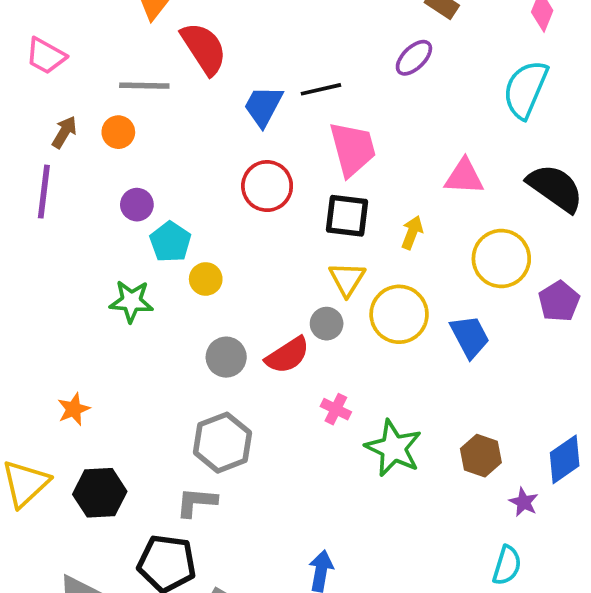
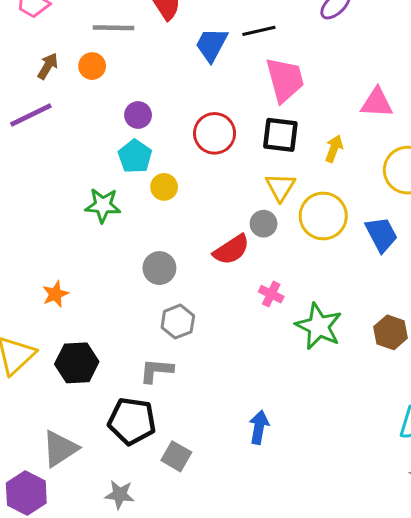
red circle: (267, 186) -> (215, 133), moved
purple line: (44, 192) -> (31, 115), turned 57
purple circle: (137, 205) -> (138, 115), moved
gray circle: (226, 357) -> (159, 268), moved
gray hexagon: (222, 443) -> (178, 322), size x0.7

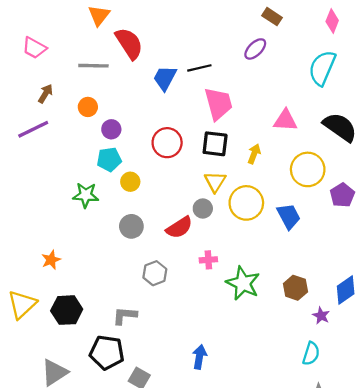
orange circle: (92, 66) -> (88, 107), moved
cyan pentagon: (135, 156) -> (109, 159), turned 30
gray circle: (159, 268) -> (131, 226), moved
pink cross: (271, 294) -> (208, 260), turned -30
gray hexagon: (178, 322) -> (155, 273), moved

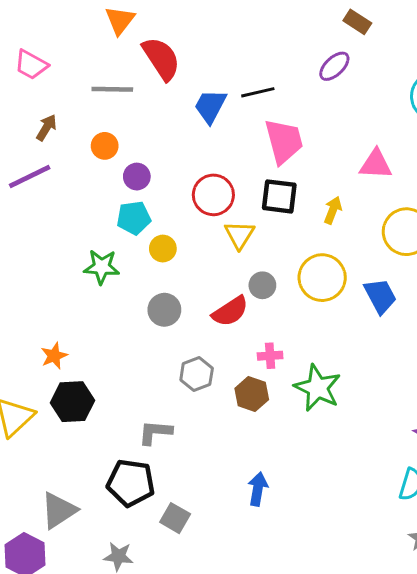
yellow triangle: (215, 182) -> (239, 235), moved
brown hexagon: (295, 288) -> (252, 394), moved
black hexagon: (67, 310) -> (72, 402), moved

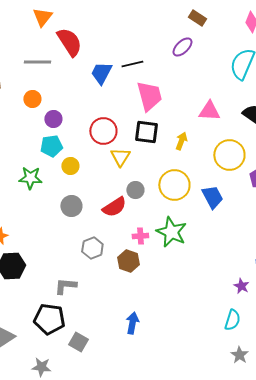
green star: (318, 388) -> (171, 232), moved

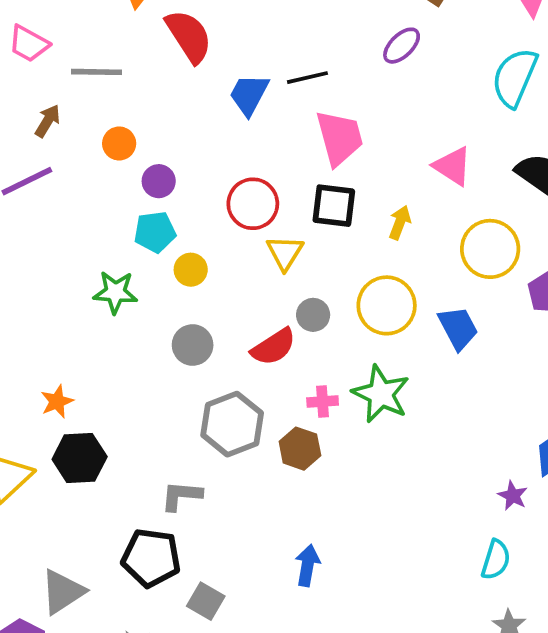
gray line: (37, 62) -> (97, 72), moved
pink triangle: (209, 111) -> (452, 166), turned 30
gray hexagon: (92, 248) -> (232, 424), size x1.5

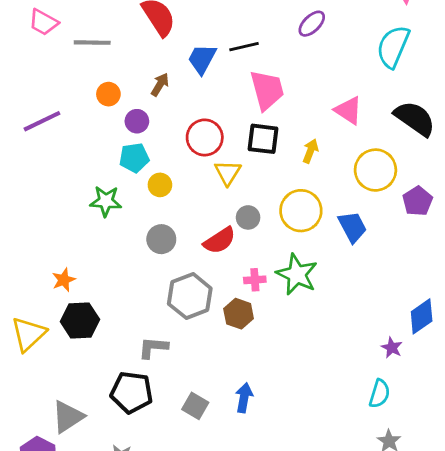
brown arrow: (48, 121) -> (160, 85), moved
gray square: (206, 601) -> (195, 406), moved

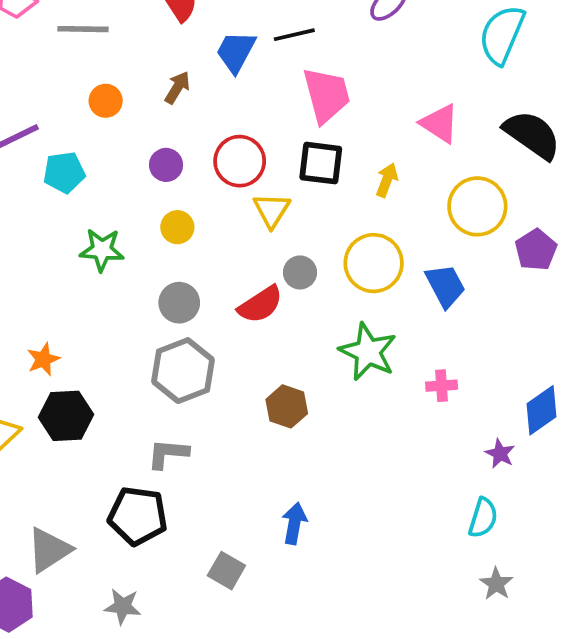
purple circle: (137, 121) -> (166, 165), moved
cyan pentagon: (134, 158) -> (64, 172), moved
pink cross: (255, 280) -> (442, 386), moved
gray hexagon: (190, 296) -> (183, 371), moved
gray square: (195, 406) -> (226, 571), moved

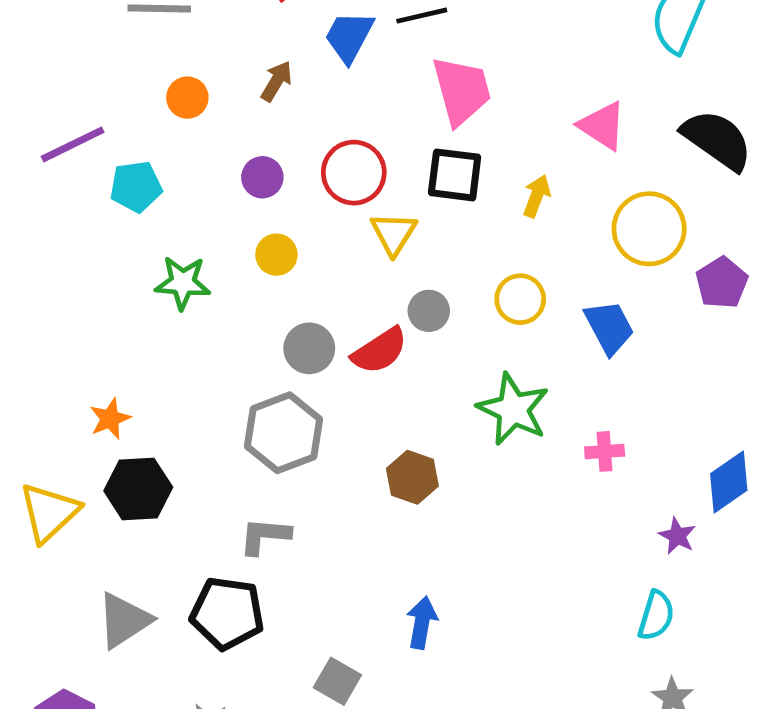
yellow circle: (374, 263) -> (520, 299), size x0.7
gray circle: (179, 303) -> (309, 348), moved
gray triangle: (49, 550) -> (124, 620), moved

